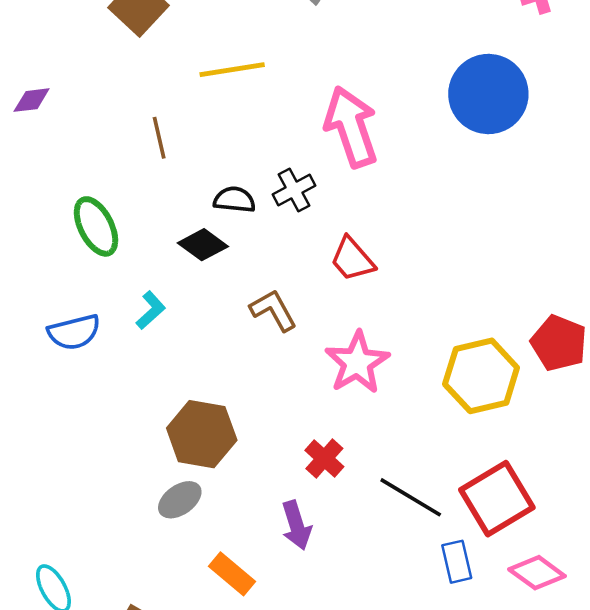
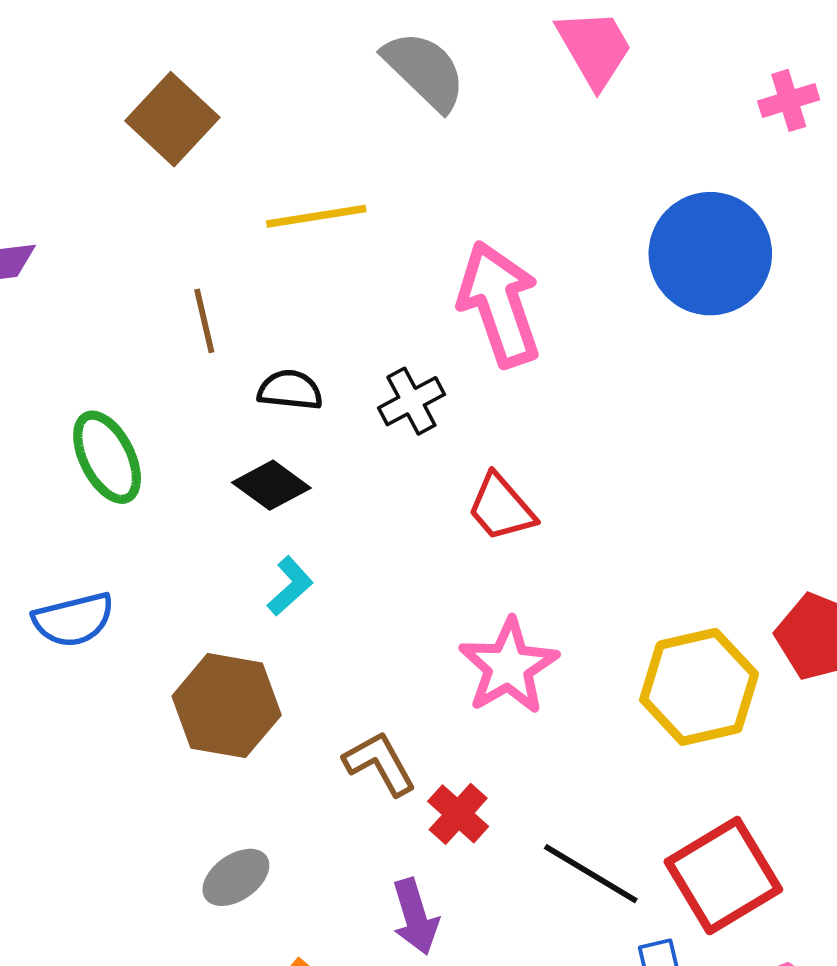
black semicircle: (234, 200) -> (290, 390), moved
cyan L-shape: (151, 310) -> (290, 586), moved
brown L-shape: (273, 310) -> (380, 763), moved
brown hexagon: (202, 434) -> (227, 706), moved

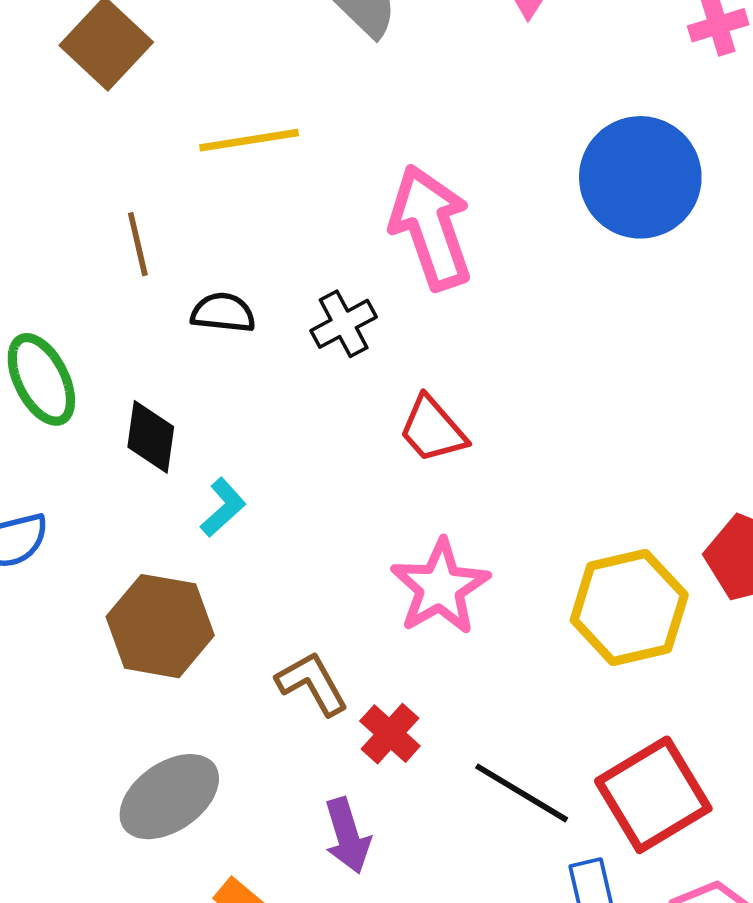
black diamond: (271, 485) -> (151, 437), moved, turned 62
gray ellipse: (236, 877) -> (169, 797), size x1.5

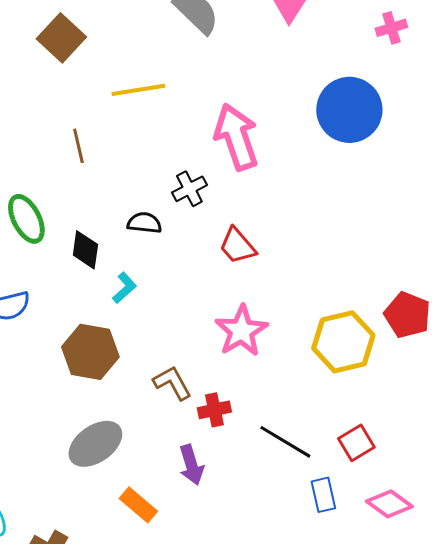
black semicircle: (223, 313) -> (144, 223), moved
red cross: (390, 734) -> (214, 410), turned 36
red square: (653, 795) -> (356, 443), size x0.6

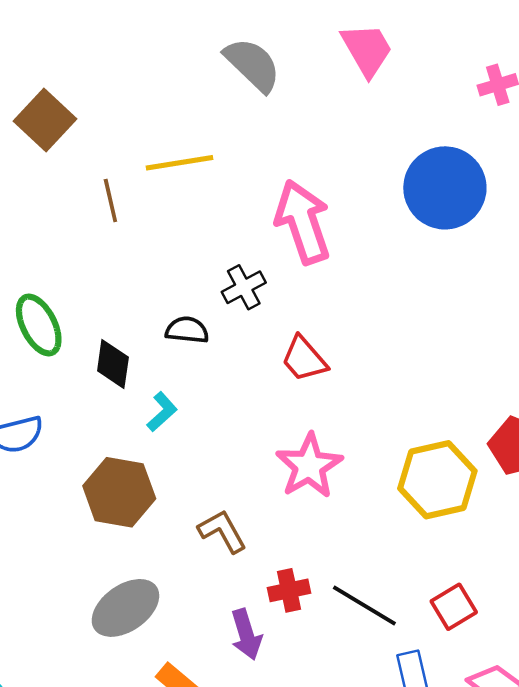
brown square: (61, 38) -> (45, 120), moved
brown line: (78, 146) -> (110, 201), moved
red cross: (214, 410) -> (289, 590), moved

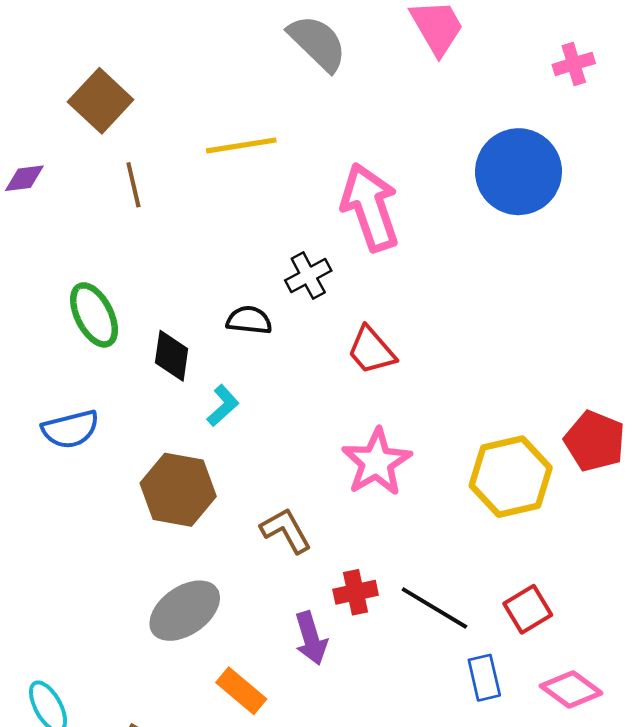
brown line: (110, 201) -> (133, 185), moved

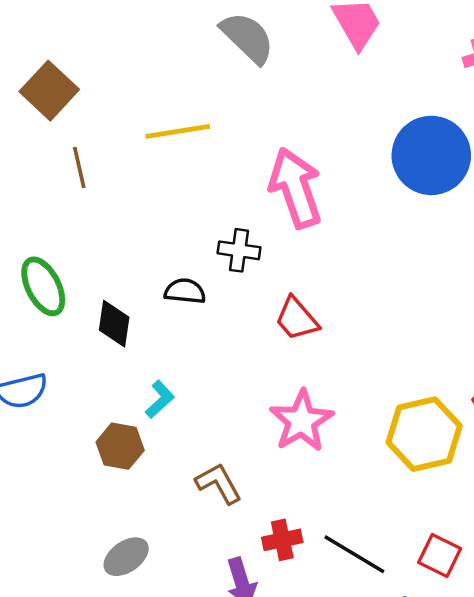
black cross: (308, 276) -> (239, 250), turned 36
cyan L-shape: (223, 406) -> (160, 399), moved
brown hexagon: (178, 490) -> (120, 446), size x0.7
red square: (528, 609) -> (440, 555), turned -33
gray ellipse: (185, 611) -> (126, 557), size x0.7

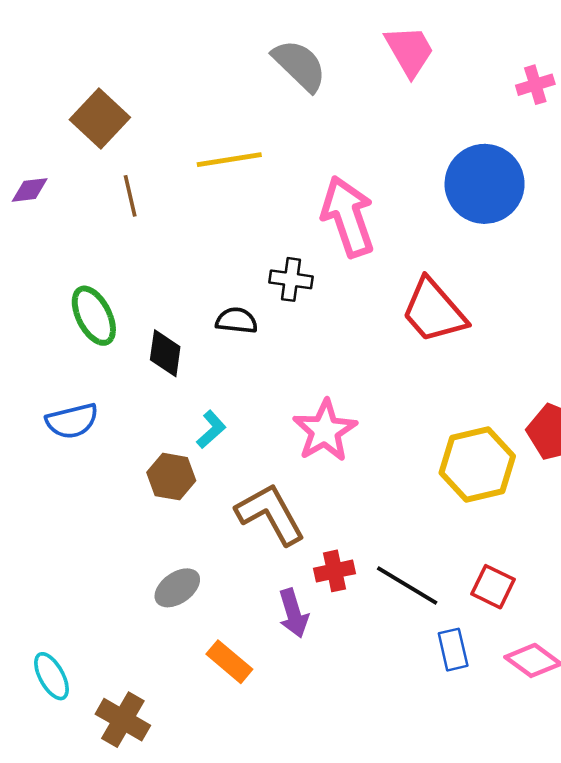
red trapezoid: (297, 319) -> (434, 311), moved, size x1.5
pink star: (302, 421) -> (325, 431), moved
brown L-shape: (219, 483) -> (270, 514), size x1.5

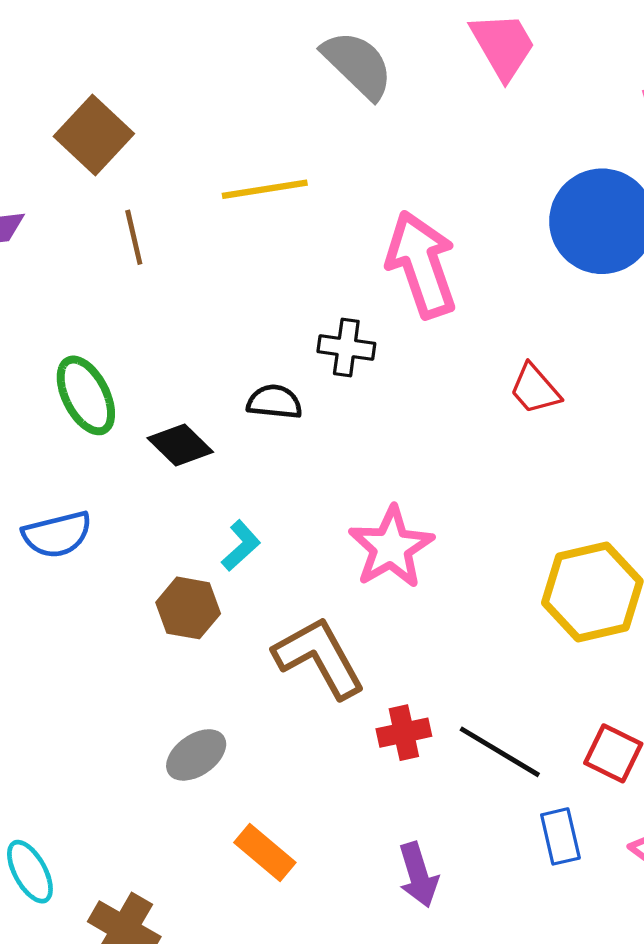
red trapezoid: (434, 311) -> (535, 389), size x0.6
black diamond: (165, 353) -> (180, 445), turned -54
purple arrow: (293, 613) -> (418, 875), moved

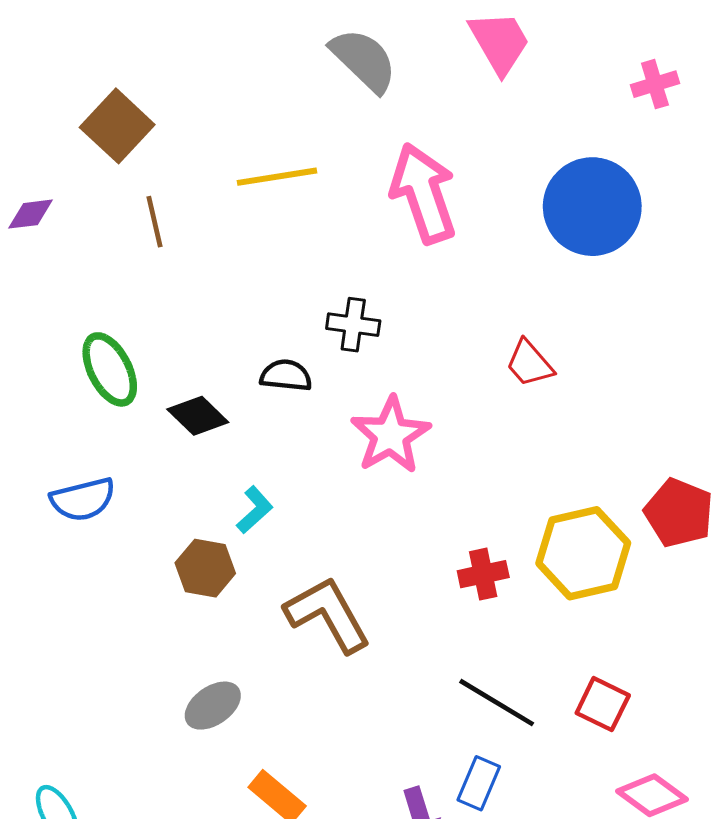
pink arrow: (421, 264) -> (423, 193), moved
pink star: (391, 547) -> (391, 435), moved
red cross: (404, 733) -> (483, 574), moved
blue rectangle: (560, 836) -> (479, 783), moved, turned 36

